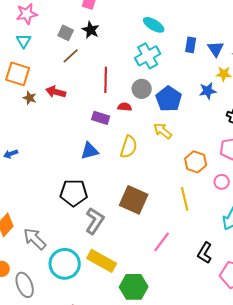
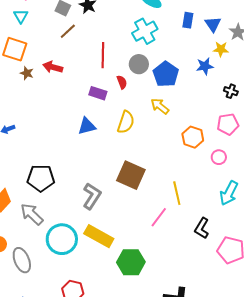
red semicircle: (125, 107) -> (122, 82), turned 64
black pentagon: (74, 193) -> (41, 178), moved
yellow line: (185, 199) -> (177, 193), moved

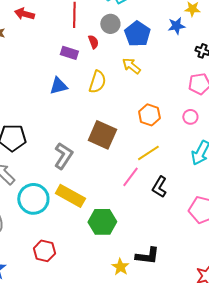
red arrow: (53, 67) -> (24, 14), moved
orange hexagon: (193, 137) -> (149, 115), moved
yellow line: (177, 193) -> (148, 153), turned 70
black L-shape: (202, 228) -> (159, 187), moved

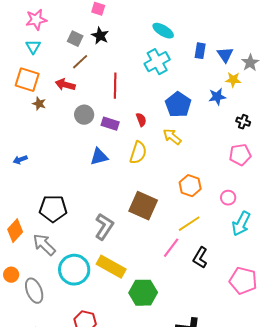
gray circle: (110, 24) -> (84, 115), moved
red semicircle: (93, 42) -> (141, 120), moved
pink circle: (190, 117) -> (228, 198), moved

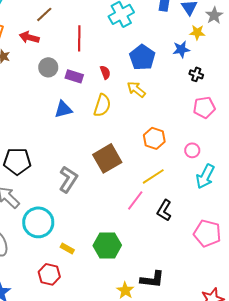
black cross: (243, 122) -> (196, 74), moved
brown square: (143, 206) -> (107, 158), turned 36
yellow rectangle: (111, 267) -> (67, 248), moved, size x0.5

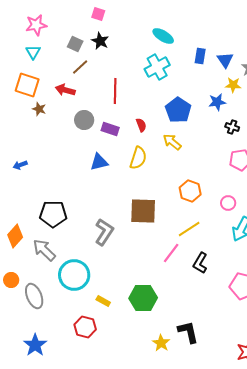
brown square: (107, 158) -> (143, 211), turned 32
black L-shape: (152, 279) -> (188, 332), turned -110

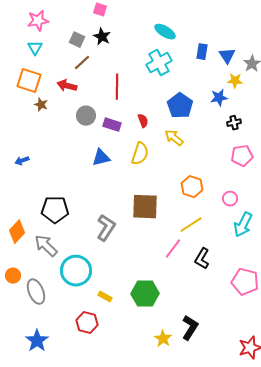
black cross: (232, 127) -> (234, 123), turned -32
black L-shape: (188, 332) -> (190, 328), turned 45

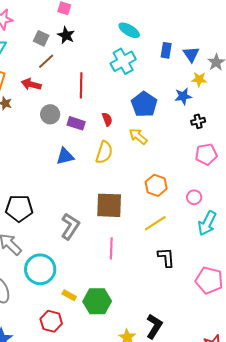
pink line: (173, 249) -> (111, 248), moved, turned -35
black L-shape: (202, 259) -> (166, 257), turned 145
green hexagon: (145, 294) -> (97, 301), moved

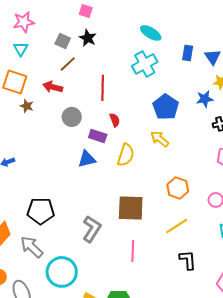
red semicircle: (107, 119) -> (115, 120), moved
purple rectangle: (76, 123) -> (98, 136), moved

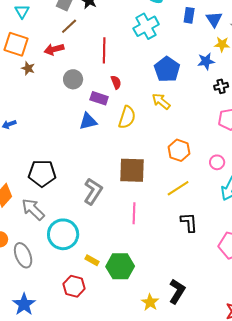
red arrow: (53, 87) -> (54, 49), turned -30

